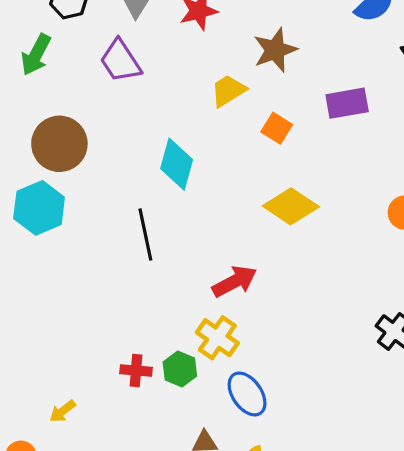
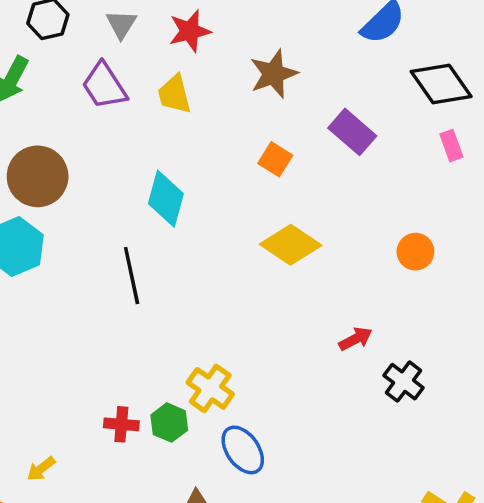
yellow trapezoid: (228, 91) -> (174, 94), moved, turned -72
purple rectangle: (347, 103) -> (352, 132), turned 51
red arrow: (235, 281) -> (356, 339), moved, size x0.7

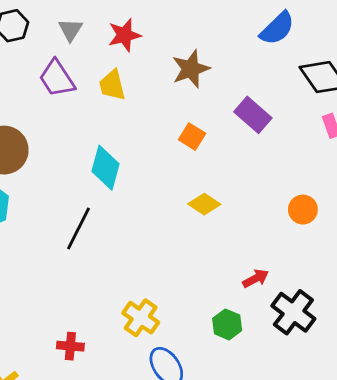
yellow diamond: (291, 245) -> (204, 204), size x0.7
black line: (132, 276) -> (78, 228), turned 39
black cross: (403, 382) -> (293, 312), size x1.4
green hexagon: (169, 423) -> (227, 324), moved

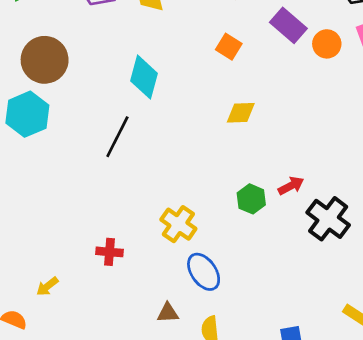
yellow diamond: (204, 204) -> (241, 113), turned -36
orange circle: (303, 210) -> (327, 44), moved
green hexagon: (227, 324) -> (251, 199), moved

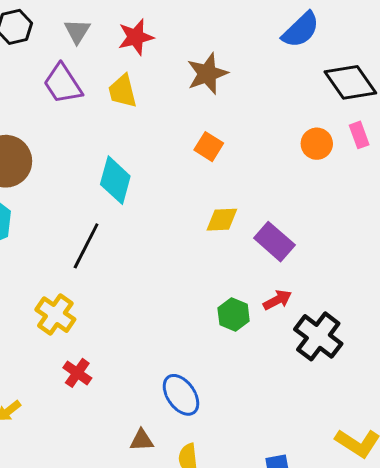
purple rectangle: (288, 25) -> (274, 242), moved
yellow cross: (178, 224) -> (55, 315), moved
red cross: (110, 252) -> (77, 373), turned 30

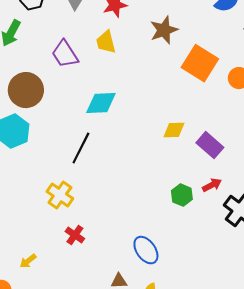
purple trapezoid: (63, 84) -> (65, 54), moved
orange square: (209, 147) -> (200, 63), moved, size x1.8
cyan diamond: (115, 180) -> (101, 103), turned 72

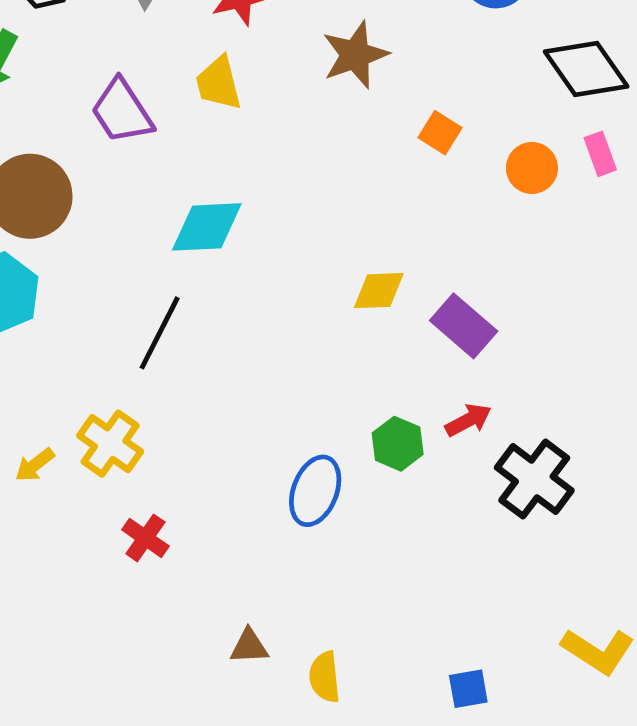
orange square: (200, 63) -> (440, 133), size x0.5
blue ellipse: (146, 250) -> (315, 491), moved, turned 56
yellow arrow: (28, 261) -> (35, 465), moved

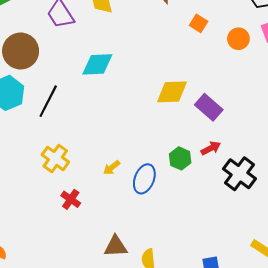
yellow diamond: (379, 291) -> (172, 92), size x1.4
black line: (160, 333) -> (48, 101), moved
yellow arrow: (35, 465) -> (112, 168), moved
brown triangle: (249, 646) -> (116, 246), size x1.4

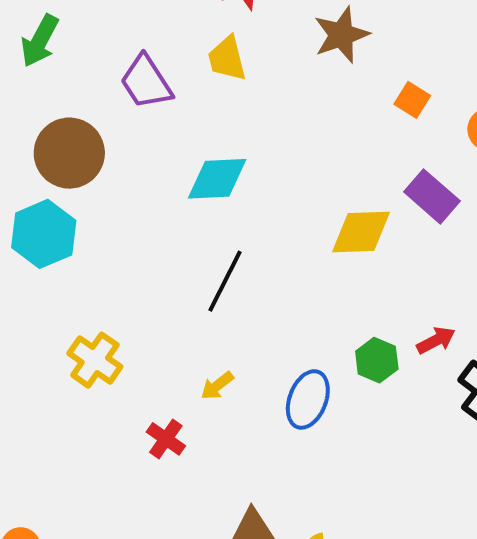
black line: (48, 101) -> (225, 281), moved
purple rectangle: (209, 107) -> (432, 196), moved
yellow cross: (55, 158) -> (95, 360), moved
yellow arrow: (112, 168) -> (217, 386), moved

